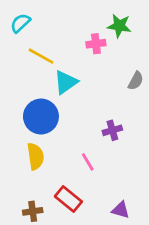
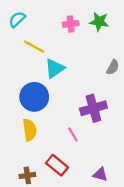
pink cross: (96, 44) -> (71, 24), moved
purple cross: (112, 130) -> (93, 108), size x1.6

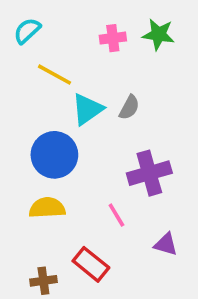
gray semicircle: (113, 67) -> (129, 107), moved
yellow semicircle: (30, 130) -> (47, 208), turned -85
purple triangle: (100, 174) -> (166, 244), moved

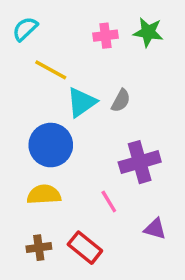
brown cross: (43, 281) -> (39, 248), moved

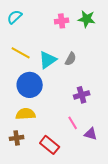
yellow line: (51, 70) -> (21, 53), moved
purple cross: (140, 162) -> (82, 95), size x0.7
pink line: (109, 201) -> (73, 123), moved
brown cross: (39, 248) -> (17, 138), moved

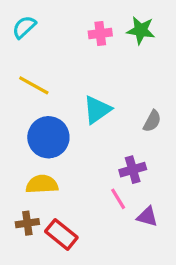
gray semicircle: (71, 59) -> (152, 121), moved
cyan triangle: (48, 60) -> (97, 110), moved
purple cross: (82, 95) -> (133, 170), moved
red rectangle: (50, 145) -> (61, 234), moved

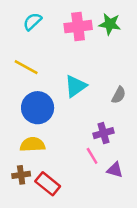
cyan semicircle: (24, 27) -> (32, 21), moved
pink cross: (100, 34) -> (78, 27), size x1.5

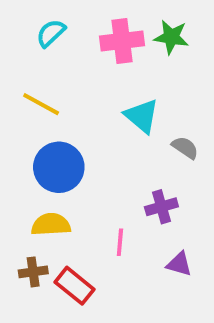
cyan triangle: (76, 86) -> (142, 116), moved, turned -45
gray semicircle: (119, 95) -> (185, 148), turned -84
pink line: (92, 156) -> (120, 242), moved, turned 36

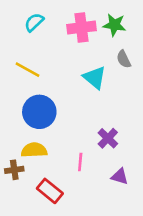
gray semicircle: (185, 148) -> (124, 59), moved, turned -150
purple cross: (161, 207) -> (108, 138), turned -30
brown cross: (33, 272) -> (14, 170), moved

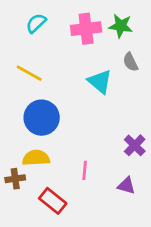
purple cross: (108, 138) -> (135, 145), moved

